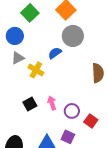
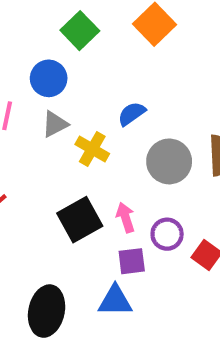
gray circle: (73, 36) -> (169, 161), moved
black square: (30, 104) -> (80, 220), size x1.5
purple square: (68, 137) -> (132, 261), moved, turned -32

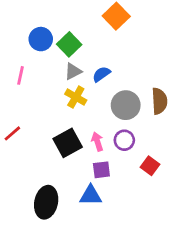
green square: (80, 31) -> (69, 44), moved
blue circle: (49, 78) -> (41, 39), moved
gray triangle: (55, 124) -> (73, 71), moved
purple circle: (167, 234) -> (124, 140), moved

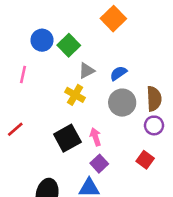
gray triangle: (73, 71) -> (87, 71), moved
blue semicircle: (101, 74) -> (118, 73), moved
purple circle: (124, 140) -> (154, 125), moved
purple square: (101, 170) -> (99, 164), turned -36

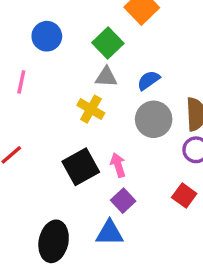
green square: (69, 45) -> (108, 43), moved
gray triangle: (87, 71) -> (106, 77), turned 30

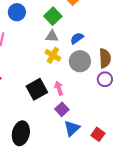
yellow cross: (91, 109) -> (53, 55), moved
red square: (184, 196) -> (98, 134), moved
blue triangle: (110, 233) -> (72, 128), moved, turned -42

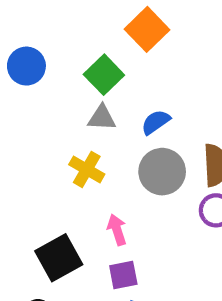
yellow cross: (53, 55) -> (87, 169), moved
black square: (37, 89) -> (59, 258), moved
purple square: (62, 109) -> (123, 275), turned 32

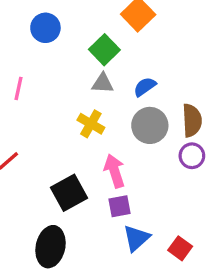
blue circle: (26, 66) -> (45, 28), moved
pink arrow: (117, 230) -> (114, 171), size x1.4

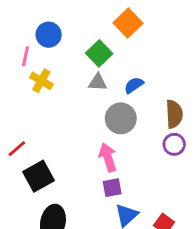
pink line: (19, 88) -> (25, 56), moved
yellow cross: (91, 124) -> (41, 81), moved
gray circle: (150, 125) -> (121, 118), moved
black square: (69, 193) -> (38, 176), moved

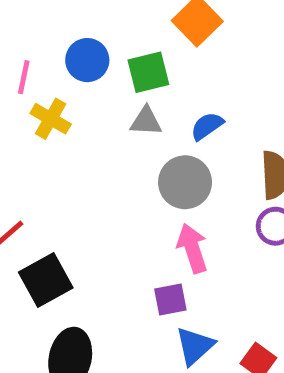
blue circle: (49, 35) -> (87, 60), moved
green square: (99, 53) -> (148, 72), turned 30
pink arrow: (108, 157) -> (192, 248), moved

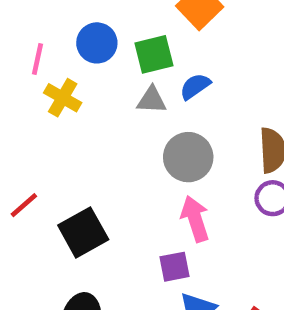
blue semicircle: (207, 126) -> (195, 86), moved
black square: (46, 280) -> (83, 232), moved

